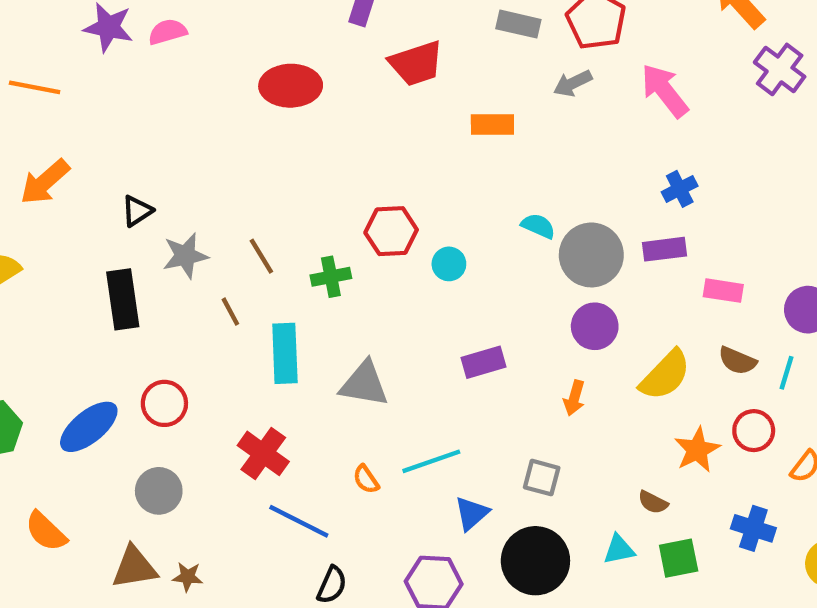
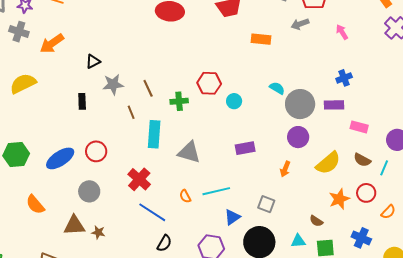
pink arrow: (665, 91) -> (342, 32), size x0.6
black rectangle: (123, 299) -> (82, 101), size x0.6

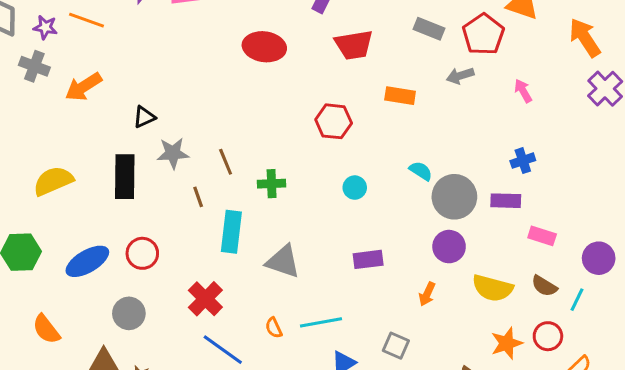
red hexagon: (209, 83) -> (334, 121), moved
yellow semicircle: (23, 84) -> (53, 181), moved
black rectangle: (82, 101) -> (125, 177), size x1.8
yellow semicircle: (328, 163) -> (493, 288), turned 52

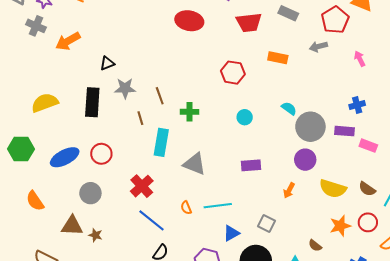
gray rectangle: (429, 29) -> (288, 13), moved
pink rectangle: (542, 236) -> (368, 146), moved

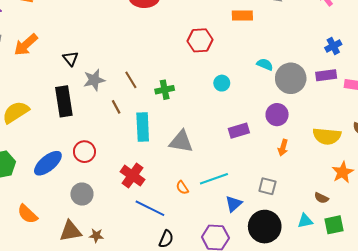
black triangle: (107, 63) -> (71, 58), turned -35
purple circle: (305, 160) -> (277, 115), moved

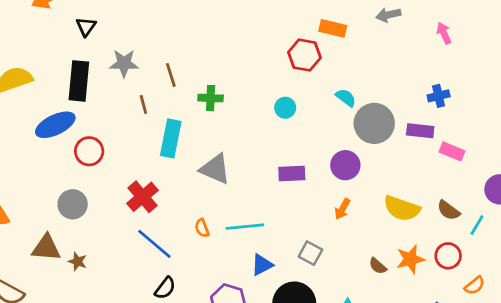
red hexagon: (200, 40) -> (304, 55), moved
black triangle: (71, 58) -> (86, 27), moved
blue ellipse: (48, 163) -> (55, 125), moved
brown semicircle: (321, 198) -> (378, 266), moved

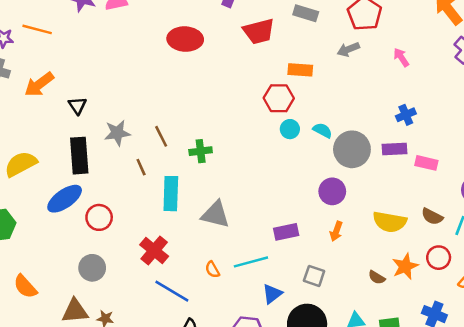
cyan circle: (285, 108) -> (290, 129), moved
purple rectangle: (292, 173) -> (286, 232), moved

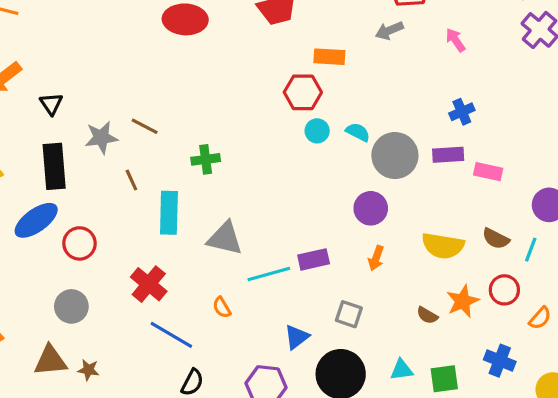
brown line: (161, 136) -> (145, 126), moved, turned -35
cyan line: (251, 262) -> (269, 274), moved

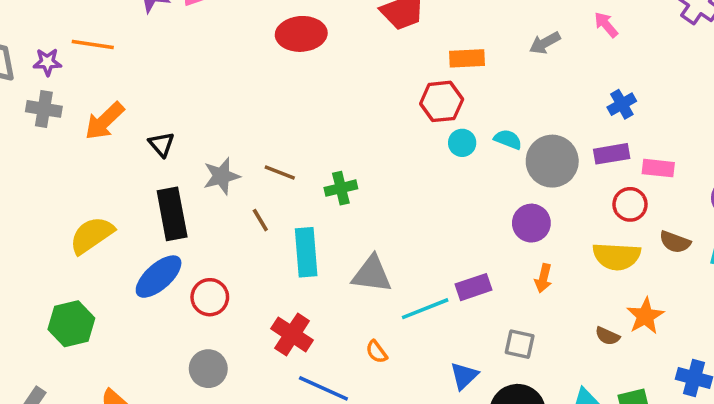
gray arrow: (389, 30) -> (545, 43), moved
brown line: (145, 126) -> (280, 173), moved
red circle: (504, 290) -> (630, 204), moved

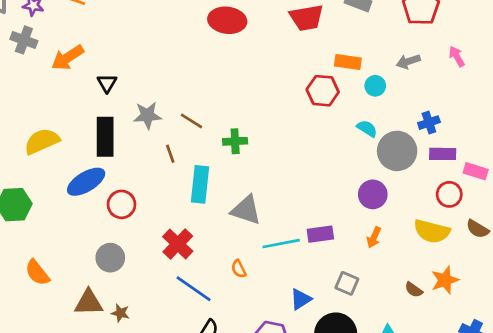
blue cross: (622, 104) -> (429, 123), moved
cyan circle: (462, 143) -> (375, 86), moved

